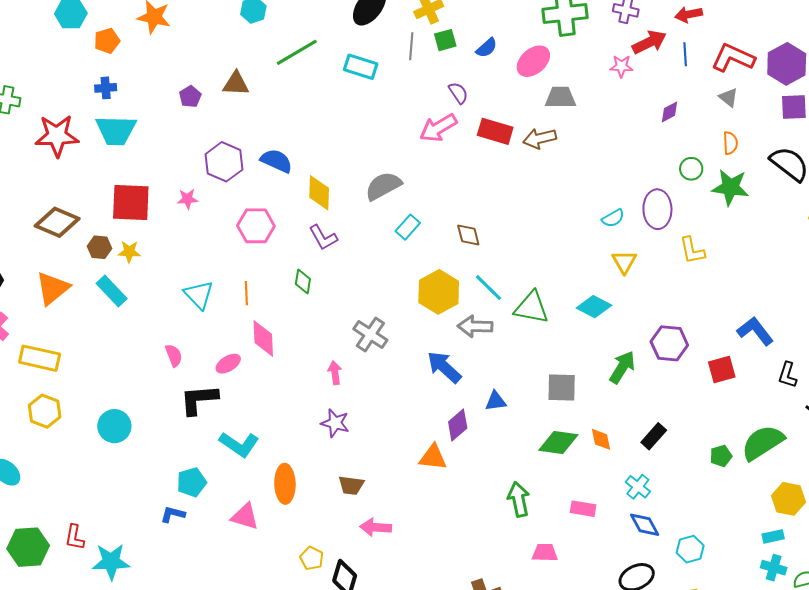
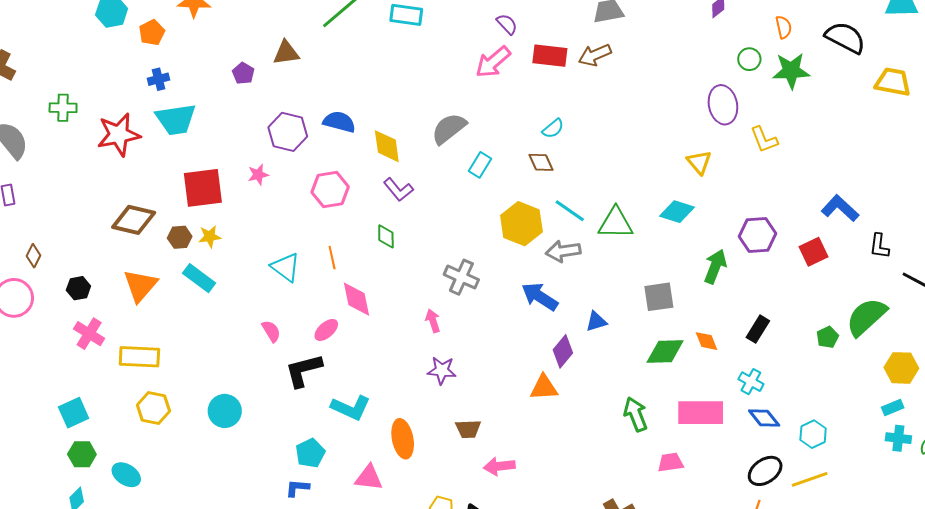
cyan semicircle: (613, 218) -> (553, 129), moved
pink rectangle: (583, 509) -> (701, 413), size x1.8

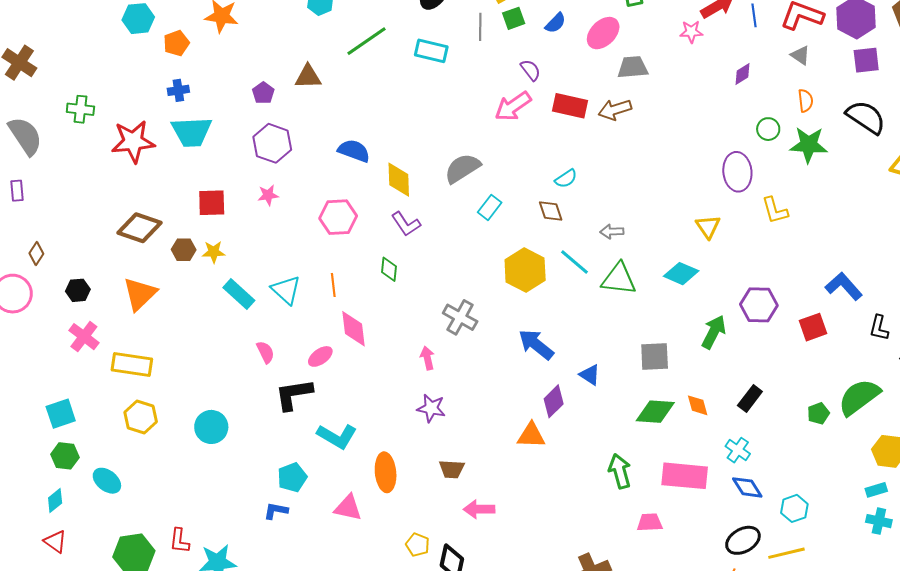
purple hexagon: (288, 132) -> (272, 143), moved
red square: (203, 188) -> (212, 203), size x0.7
gray arrow: (563, 251) -> (612, 232), moved, size x0.7
cyan rectangle: (199, 278) -> (239, 294), moved
blue triangle: (596, 321) -> (590, 375), turned 45

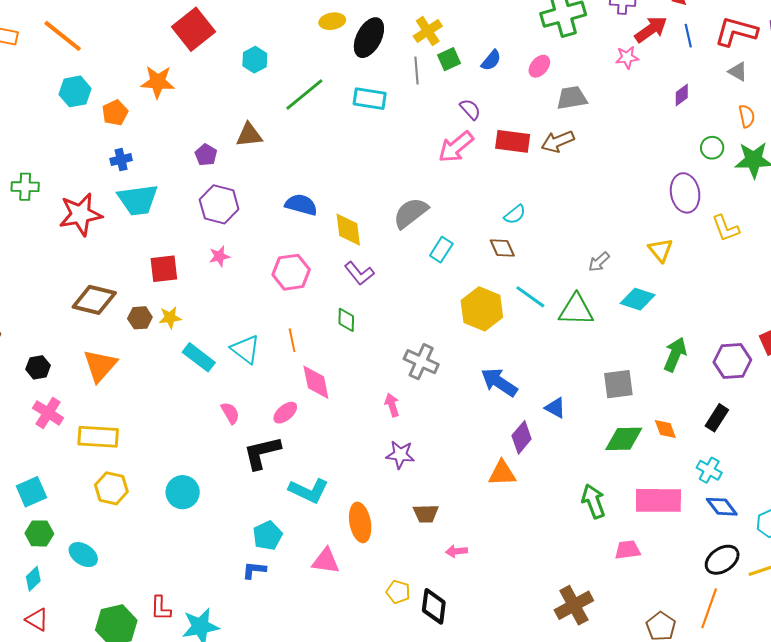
pink ellipse: (603, 33) -> (539, 66), size x0.7
gray arrow: (612, 232) -> (599, 262), moved, turned -35
purple hexagon: (759, 305) -> (732, 361), moved
pink arrow: (479, 509) -> (456, 551), size x0.7

